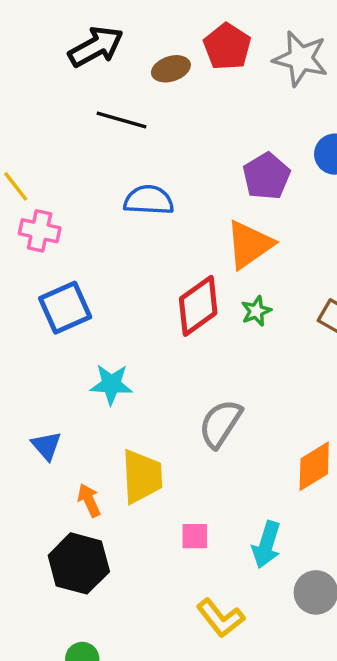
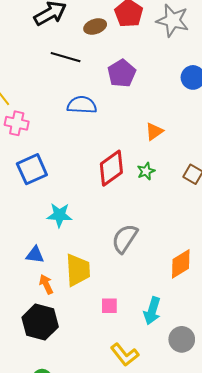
purple pentagon: (266, 176) -> (122, 73), moved
orange triangle: (249, 244) -> (154, 131), moved, size x0.6
blue triangle: (46, 446) -> (35, 255), moved, turned -42

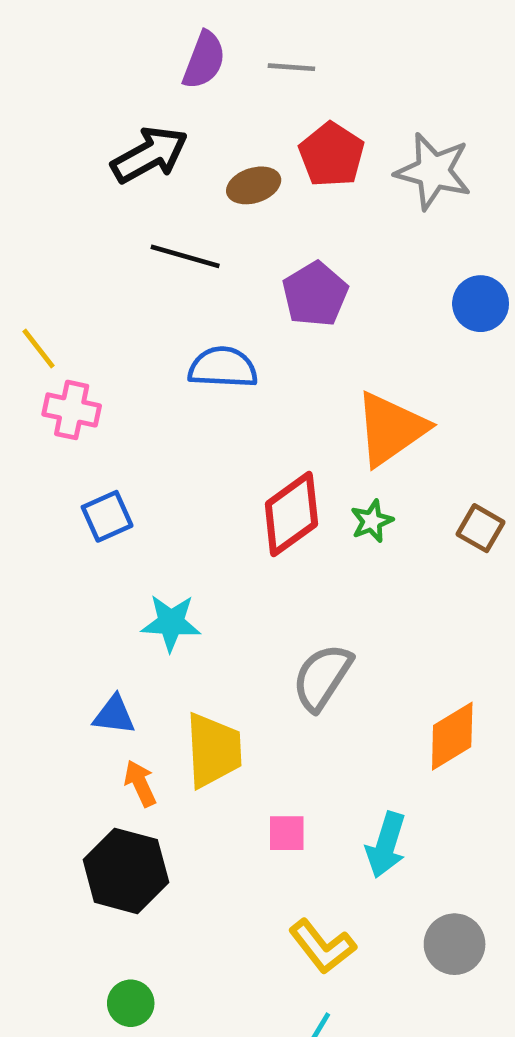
orange triangle: (154, 131) -> (391, 429), size x1.8
blue square: (32, 169) -> (107, 516), size x0.7
gray circle: (182, 339) -> (455, 944), moved

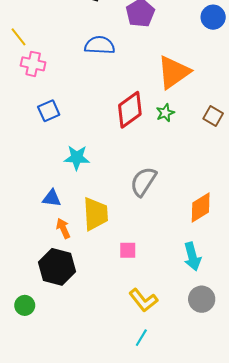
cyan arrow: (386, 845) -> (192, 256), moved, turned -32
green circle: (131, 1003) -> (25, 305), moved

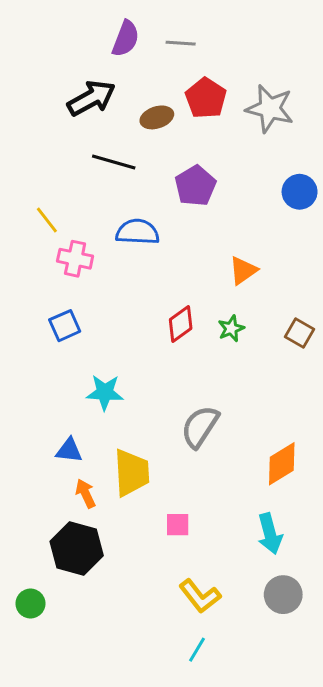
yellow line: (18, 37) -> (47, 220), moved
pink cross: (33, 64) -> (75, 259), moved
orange triangle: (174, 72) -> (243, 271), size x0.6
red diamond: (130, 110) -> (181, 324), size x0.7

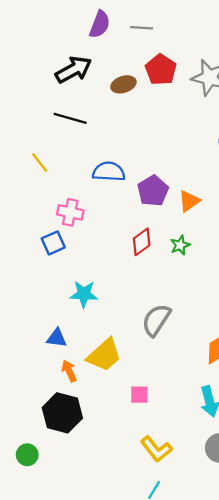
black line: (114, 162) -> (70, 118), moved
purple pentagon: (195, 186) -> (153, 191), moved
pink cross: (75, 259) -> (70, 212), moved
yellow trapezoid: (132, 473) -> (104, 355), turned 51

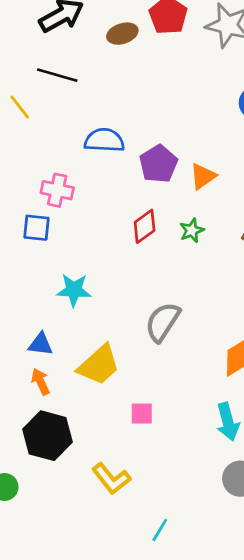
yellow line: (40, 163) -> (20, 107), moved
blue square: (53, 243) -> (36, 228), turned 30
orange arrow: (69, 371) -> (41, 382), moved
yellow L-shape: (156, 449) -> (111, 479), moved

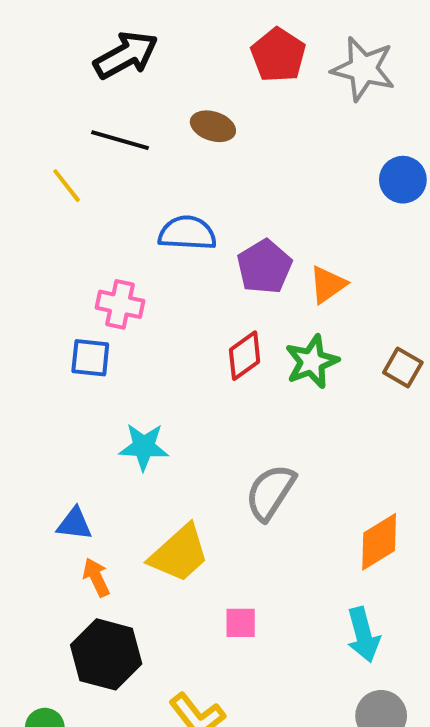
brown ellipse: (122, 34) -> (213, 126), moved, turned 36
green star: (192, 230) -> (312, 362), size x1.5
blue triangle: (41, 344) -> (74, 524), moved

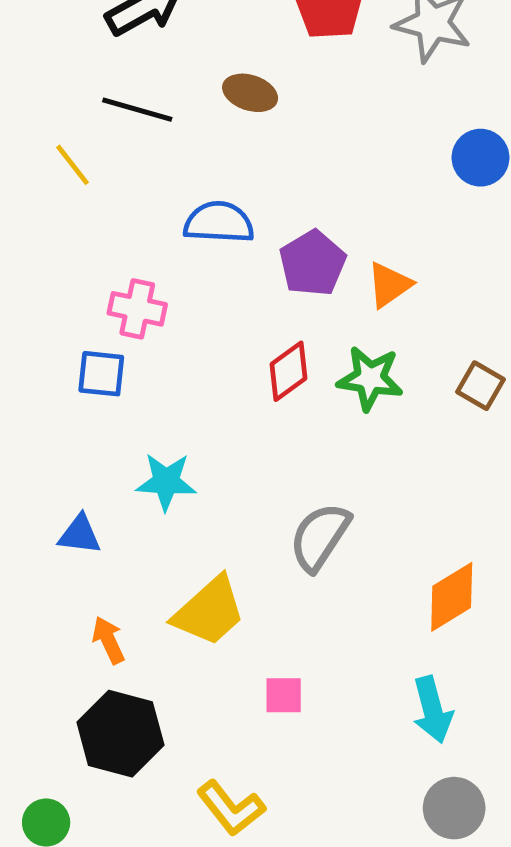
green star: (312, 362) -> (370, 378), turned 30
blue triangle: (74, 524) -> (80, 534), moved

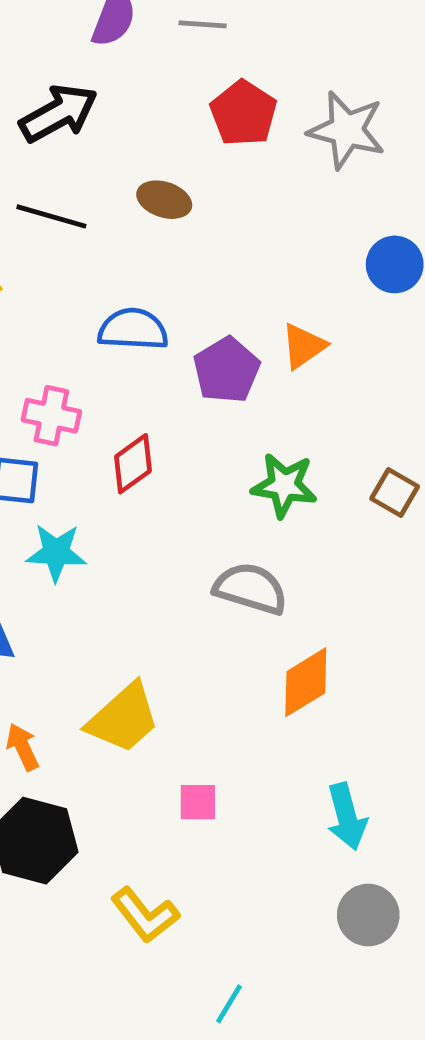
orange triangle: (389, 285) -> (303, 346), moved
red diamond: (288, 371) -> (133, 464), moved
cyan star: (166, 482) -> (56, 553), moved
gray semicircle: (320, 537) -> (251, 589), moved, turned 74
orange diamond: (452, 597) -> (306, 682), moved

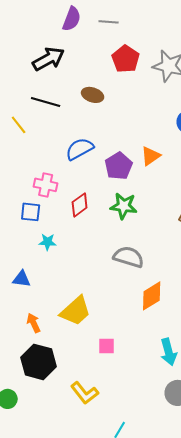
blue semicircle: (133, 329) -> (80, 149), turned -32
green star: (284, 485) -> (124, 206), moved
cyan star: (56, 553) -> (48, 242), size x0.7

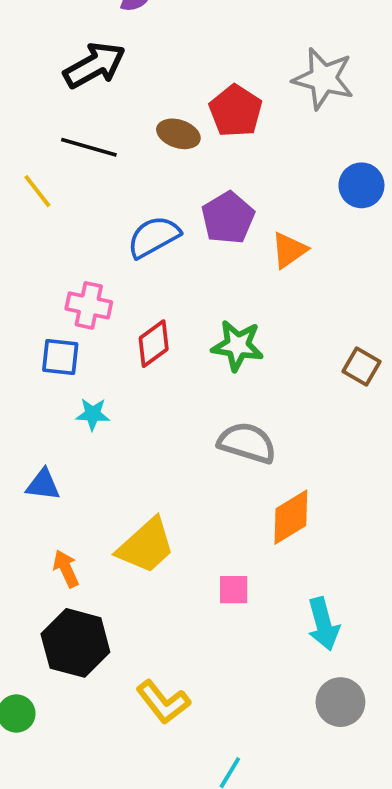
red pentagon: (126, 59) -> (236, 111), moved
purple pentagon: (119, 166) -> (228, 218), moved
pink square: (107, 346) -> (234, 590), moved

